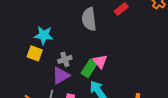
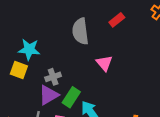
pink triangle: (100, 61) -> (104, 63), moved
green rectangle: (89, 68) -> (71, 97), moved

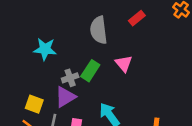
yellow square: (19, 70) -> (34, 104), moved
green rectangle: (71, 97) -> (90, 71), moved

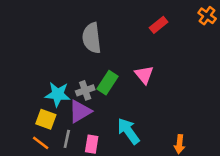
gray semicircle: (99, 30) -> (92, 38), moved
cyan star: (45, 49) -> (58, 94), moved

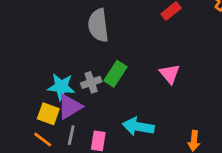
pink triangle: (144, 75) -> (170, 74), moved
purple triangle: (80, 111) -> (70, 107), moved
cyan arrow: (128, 131) -> (138, 127), turned -44

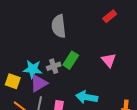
yellow square: (48, 114) -> (13, 81), moved

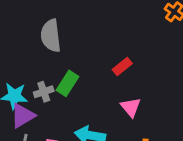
red rectangle: (110, 16) -> (122, 67), moved
pink triangle: (109, 60) -> (131, 107), moved

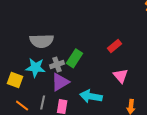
gray semicircle: (51, 36) -> (42, 41), moved, turned -85
purple triangle: (23, 116) -> (60, 82), moved

